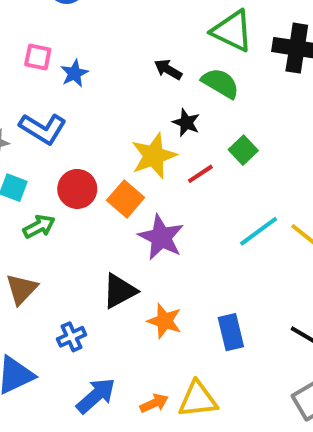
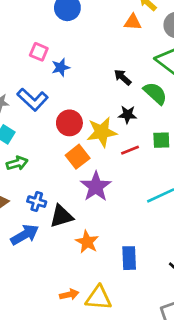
black star: (186, 123) -> (128, 115), turned -30
green square: (243, 150) -> (161, 140), turned 30
red circle: (77, 189) -> (69, 123), moved
blue cross: (71, 337) -> (37, 202), moved, turned 30
blue arrow: (96, 396) -> (25, 235), moved

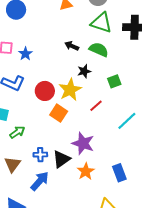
red line: (130, 150) -> (96, 106), moved
purple star: (96, 187) -> (83, 143), moved
orange star: (87, 242) -> (86, 171), turned 30

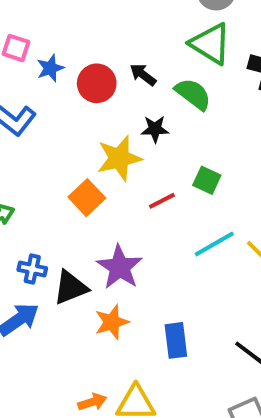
green square: (114, 81) -> (207, 180), moved, turned 32
red circle: (45, 91) -> (97, 83), moved

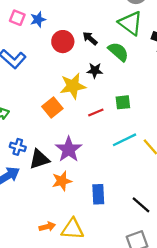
blue star: (50, 68) -> (38, 19), moved
green square: (207, 180) -> (123, 102), turned -35

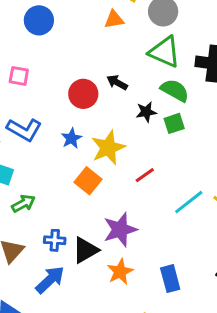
blue star: (38, 19) -> (71, 138), moved
green semicircle: (118, 52) -> (175, 90), moved
black star: (95, 70) -> (146, 112), moved
green square: (123, 102) -> (174, 123), moved
purple star: (69, 149) -> (120, 230), turned 30

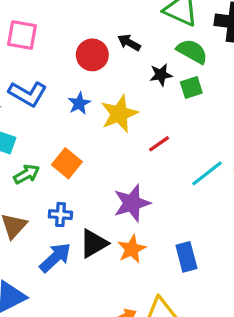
pink square: (19, 76) -> (22, 35), size x1.4
orange square: (88, 181) -> (67, 163), moved
black triangle: (85, 250) -> (94, 243), moved

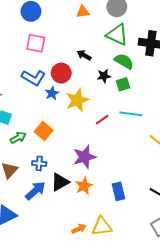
pink square: (22, 35) -> (36, 43), moved
red circle: (92, 55) -> (61, 73), moved
blue L-shape: (28, 94) -> (33, 78), moved
cyan line: (207, 173) -> (131, 114), moved, turned 45

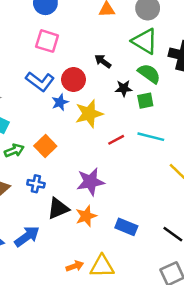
blue arrow: (35, 191) -> (27, 236), moved
blue rectangle: (118, 191) -> (126, 227), turned -60

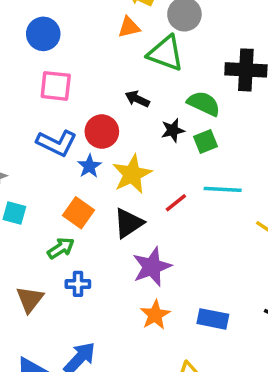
green triangle: (145, 41) -> (166, 53), moved
orange square: (45, 146) -> (78, 213), moved
green arrow: (14, 151) -> (61, 248), moved
black triangle: (58, 208) -> (128, 223), moved

